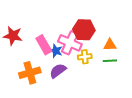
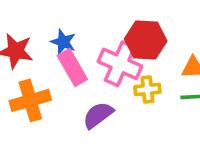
blue star: (56, 51) -> (63, 42), moved
orange cross: (30, 73) -> (30, 100), moved

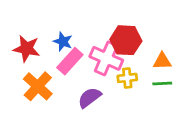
pink rectangle: (72, 68) -> (70, 61), turned 72
orange cross: (30, 100) -> (38, 86), turned -32

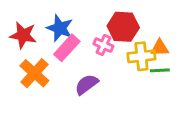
blue star: (63, 42) -> (60, 28), size x1.4
pink cross: (106, 58) -> (103, 45), size x0.6
yellow cross: (127, 78) -> (141, 56), moved, size x1.4

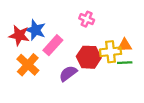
red hexagon: (123, 27) -> (89, 57), moved
blue star: (60, 28) -> (35, 30), moved
pink cross: (103, 45) -> (87, 19), moved

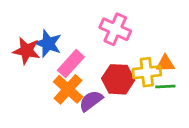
pink cross: (87, 19) -> (115, 29), size x1.5
orange cross: (28, 65) -> (68, 89), moved

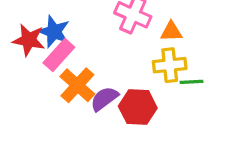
pink rectangle: (71, 64) -> (59, 55), moved
orange triangle: (165, 64) -> (171, 32), moved
red hexagon: (118, 79) -> (138, 107), moved

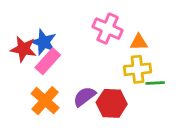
orange cross: (77, 85) -> (45, 101), moved

